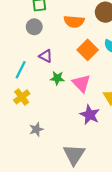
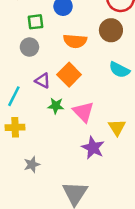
orange square: (88, 50) -> (69, 75), moved
yellow cross: (22, 97) -> (15, 127), turned 35

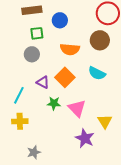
cyan semicircle: (119, 70) -> (97, 73), moved

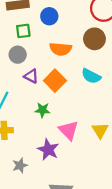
purple triangle: (43, 82) -> (31, 76), moved
pink triangle: (77, 108) -> (68, 130), moved
purple star: (85, 138) -> (48, 150), moved

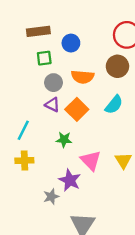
gray circle: (18, 55) -> (53, 83), moved
cyan semicircle: (91, 76) -> (114, 105), turned -78
gray star: (20, 165) -> (51, 197), moved

